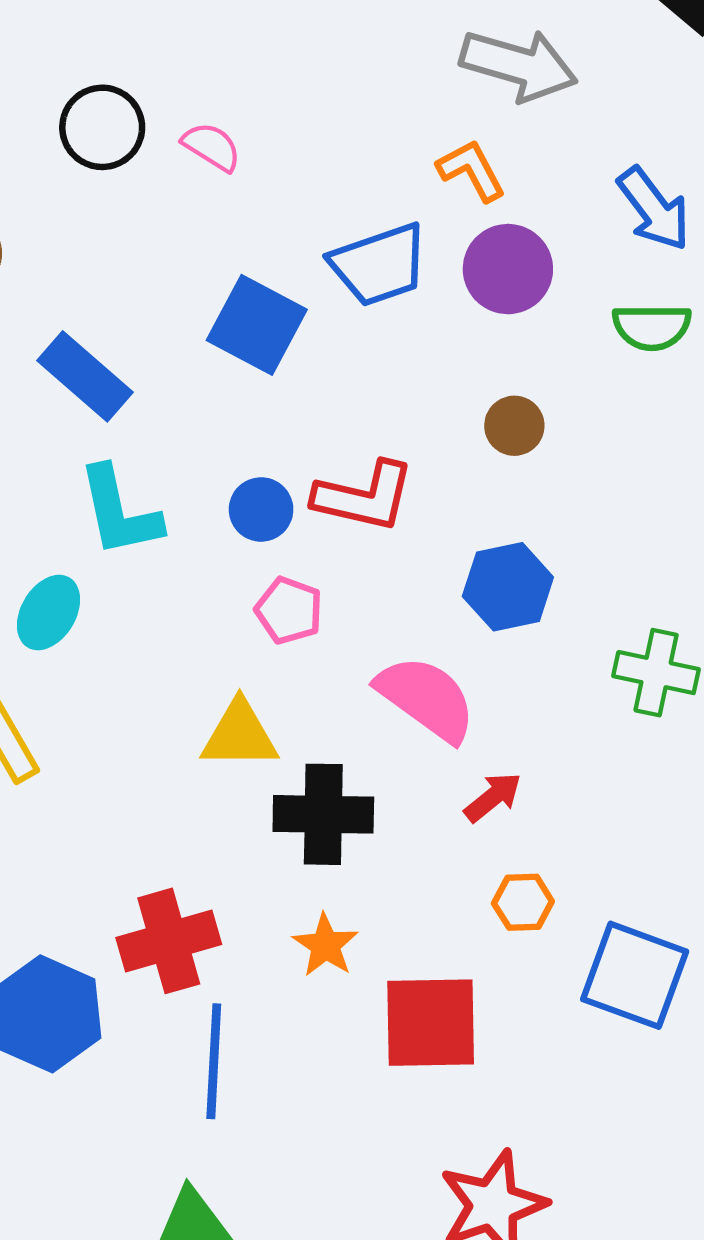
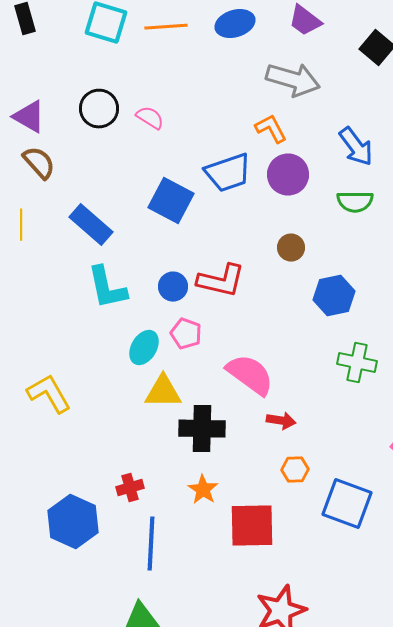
blue hexagon: (508, 587) -> (334, 296), moved
cyan ellipse: (49, 613) -> (144, 348), moved
red arrow: (493, 797) -> (281, 421), turned 48
red cross: (169, 941) -> (130, 488), size x0.6

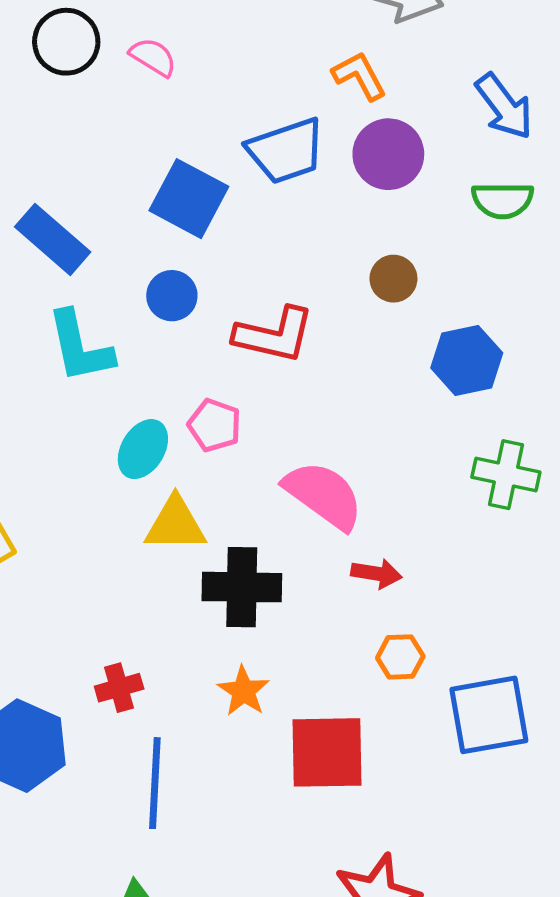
blue circle: (173, 287) -> (172, 296), moved
blue square: (347, 504) -> (489, 715), turned -30

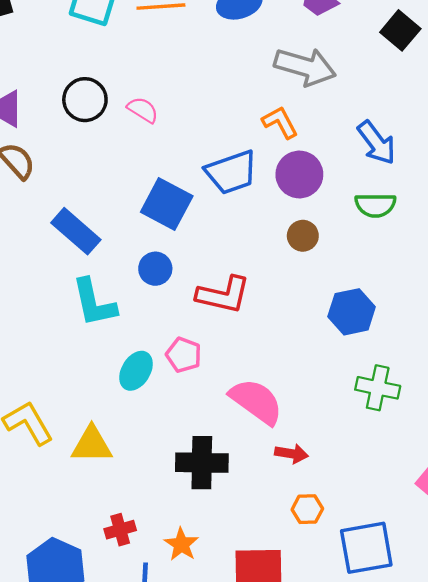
brown circle: (393, 279) -> (303, 236), moved
yellow triangle: (175, 524) -> (92, 445), moved
orange star: (243, 691) -> (181, 544), moved

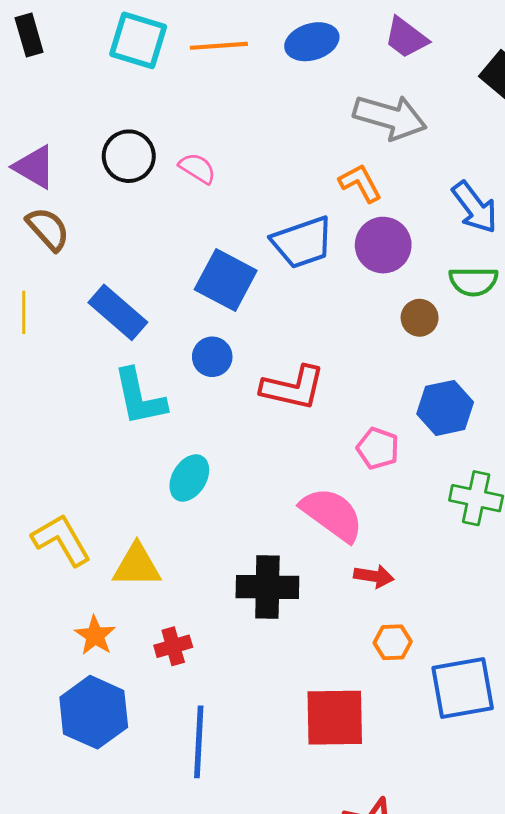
brown circle: (303, 236) -> (420, 318), moved
pink pentagon: (184, 355) -> (378, 448), moved
red cross: (120, 530) -> (173, 646), moved
orange star: (181, 544) -> (95, 635), moved

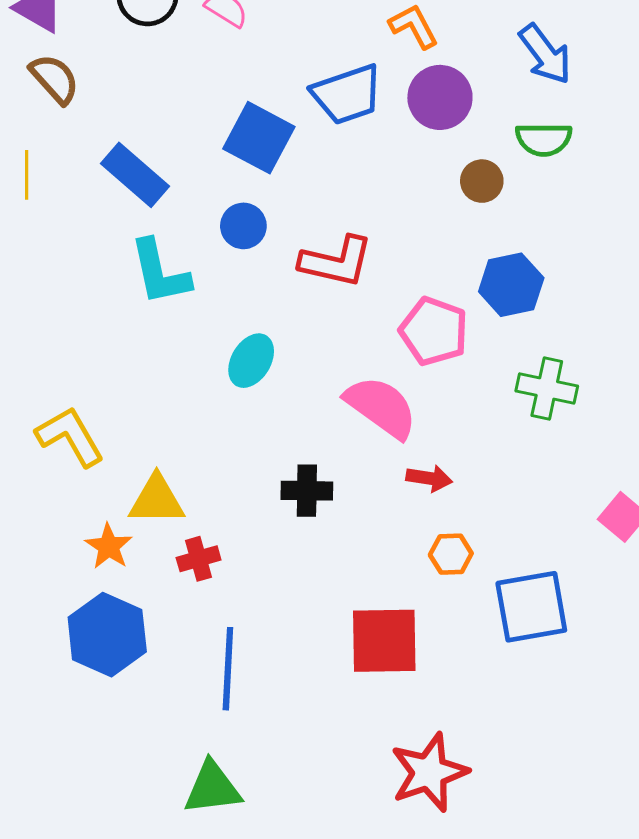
pink pentagon: (378, 448) -> (434, 331), size x1.4
cyan ellipse: (189, 478) -> (251, 361), moved
yellow triangle: (137, 565) -> (157, 500), moved
black cross: (267, 587) -> (307, 491), size x0.7

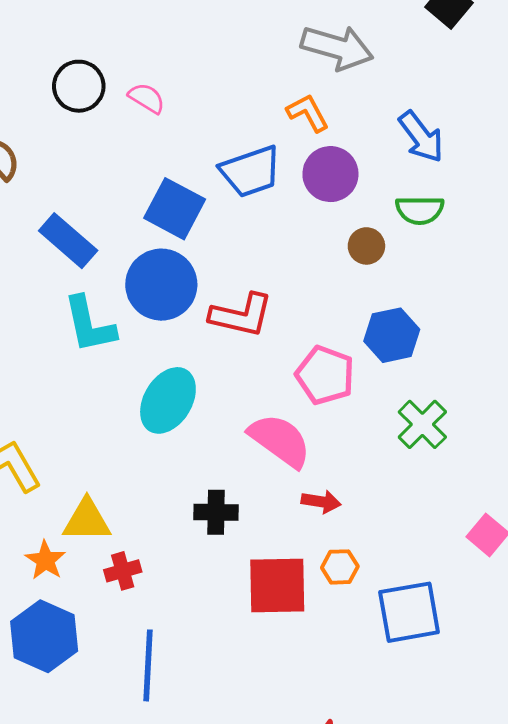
blue circle: (243, 226) -> (161, 285), size x1.8
cyan ellipse: (251, 361) -> (168, 400), size x1.4
green cross: (547, 388) -> (422, 424), turned 33
red square: (384, 641) -> (277, 586), moved

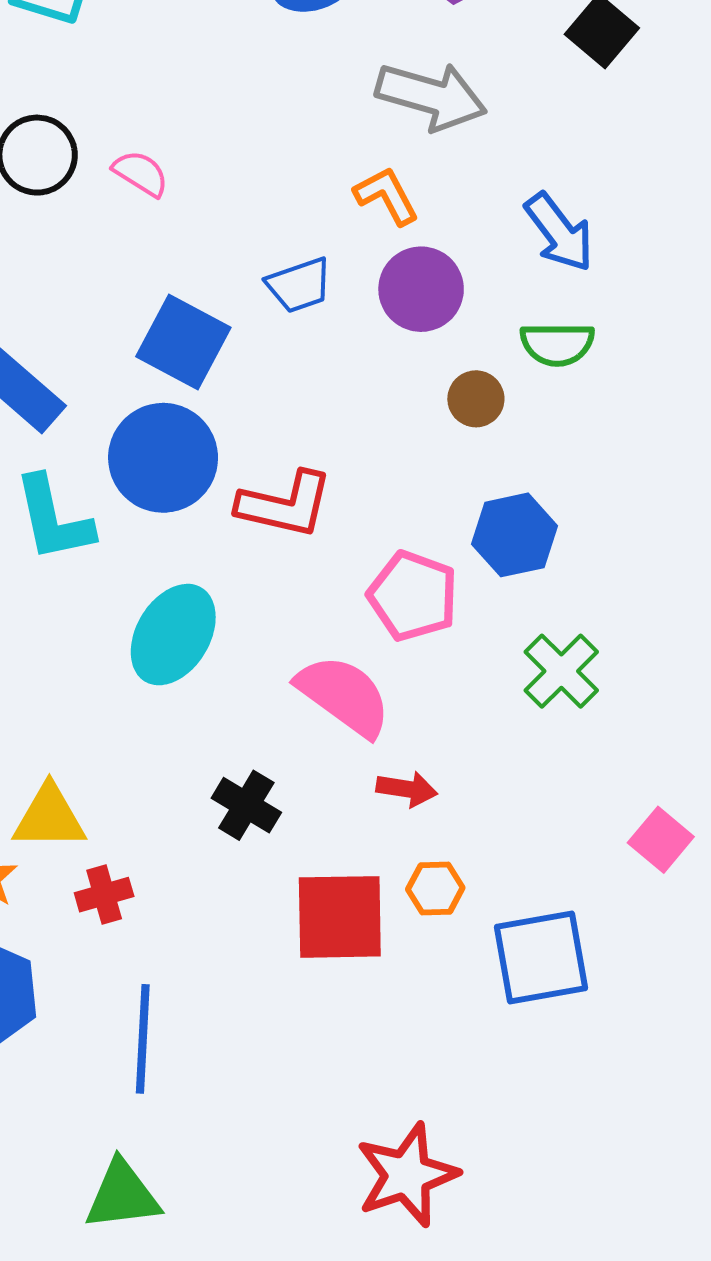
blue trapezoid: (251, 171) -> (299, 285), size x0.7
black cross: (216, 512) -> (246, 805), turned 30

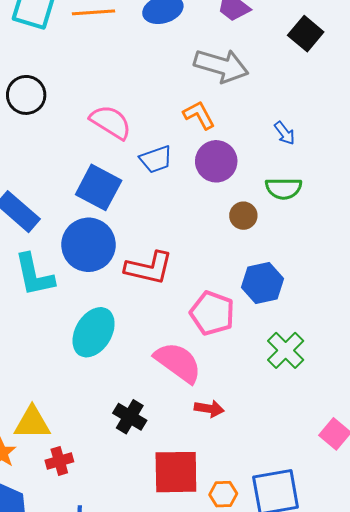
pink semicircle: (141, 173) -> (111, 122), moved, size x1.5
blue arrow: (559, 232) -> (285, 133), size x0.6
orange hexagon: (435, 889) -> (223, 494), moved

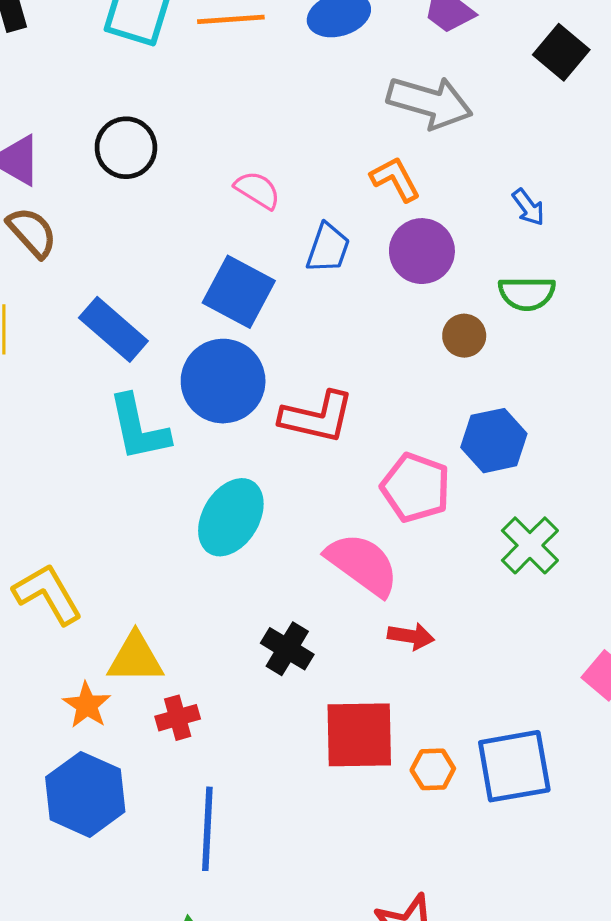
pink semicircle: (111, 122) -> (257, 190), size x0.7
blue trapezoid: (156, 159) -> (328, 248), turned -52

